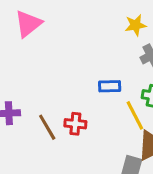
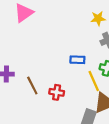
red cross: (75, 124) -> (57, 92), moved

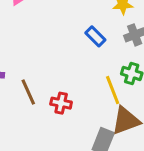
blue rectangle: (77, 60) -> (95, 36), moved, turned 40

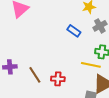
yellow line: (113, 90) -> (91, 65), turned -48

